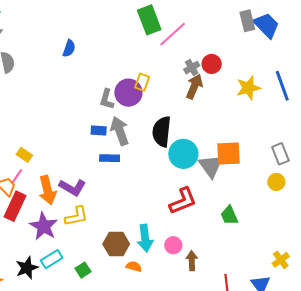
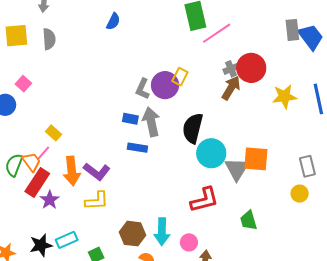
blue semicircle: (69, 48) -> (113, 21), moved
red circle: (212, 64) -> (251, 68), size x1.5
purple star: (44, 226) -> (50, 200), moved, size x0.7

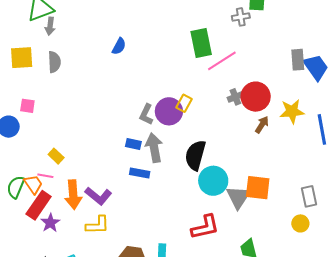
pink square: (23, 84) -> (27, 106), turned -35
brown arrow: (231, 88) -> (262, 125), moved, size x0.7
yellow star: (284, 96) -> (292, 111), moved
pink line: (43, 153) -> (45, 176), turned 56

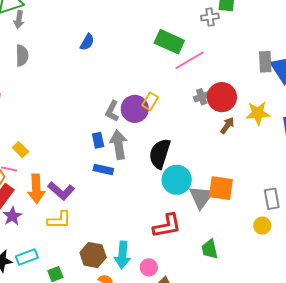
green rectangle: (201, 43) -> (169, 42), turned -56
blue rectangle: (133, 144) -> (98, 140), turned 63

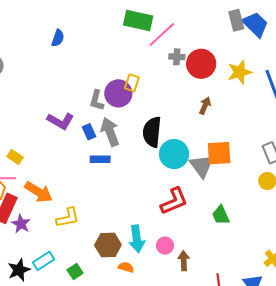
gray cross: (202, 97) -> (177, 57), moved, turned 35
brown arrow: (227, 125) -> (205, 106), moved
orange arrow: (36, 189) -> (39, 192), turned -44
purple L-shape: (61, 191) -> (60, 121), moved

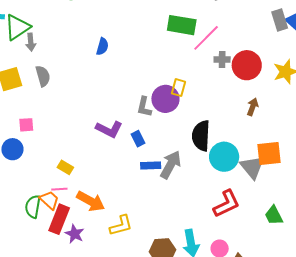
gray arrow: (110, 132) -> (171, 165), moved, turned 52

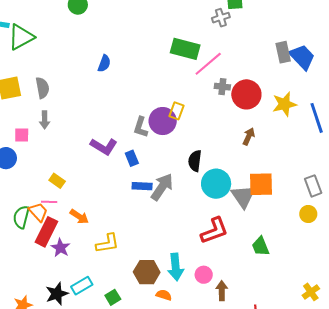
gray arrow: (31, 42) -> (45, 120), moved
black semicircle: (201, 136) -> (195, 161), size x0.7
orange arrow: (91, 201) -> (79, 217), size x0.7

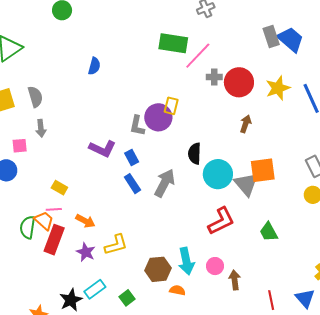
blue rectangle: (142, 186) -> (132, 184), moved, turned 60
purple star: (60, 248) -> (86, 252), moved

